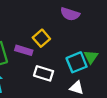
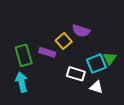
purple semicircle: (70, 14) -> (81, 31), moved
white rectangle: (44, 73) -> (76, 74), moved

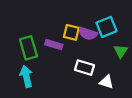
purple semicircle: (81, 31) -> (88, 34), moved
yellow square: (64, 41) -> (71, 32), turned -35
cyan square: (96, 64) -> (106, 27), moved

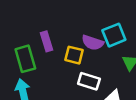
yellow square: (71, 32) -> (74, 55), moved
purple rectangle: (54, 45) -> (47, 41), moved, turned 56

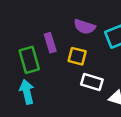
purple semicircle: (93, 43) -> (85, 27), moved

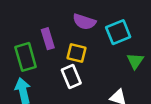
white rectangle: (92, 82) -> (71, 76), moved, turned 50

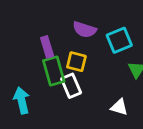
green rectangle: (26, 57) -> (54, 71), moved

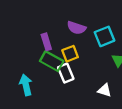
yellow square: (76, 62) -> (70, 54), turned -35
green rectangle: (54, 71) -> (52, 61), turned -45

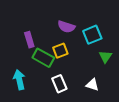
purple rectangle: (46, 42) -> (29, 40), moved
white rectangle: (66, 73) -> (59, 84), moved

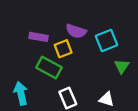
purple rectangle: (29, 40) -> (38, 37), moved, turned -63
yellow square: (60, 51) -> (63, 49), moved

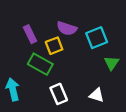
purple rectangle: (38, 37) -> (30, 34), turned 54

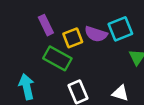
purple semicircle: (67, 28) -> (96, 34), moved

